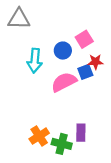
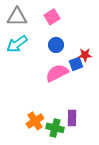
pink square: (84, 39) -> (52, 17), moved
cyan arrow: (35, 61) -> (17, 44), moved, turned 50

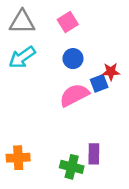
orange cross: (35, 121) -> (18, 158), moved, turned 30

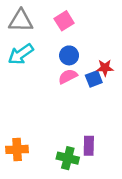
pink semicircle: (74, 95) -> (68, 76), moved, size x0.7

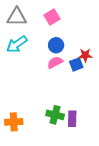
green cross: (68, 158) -> (55, 115), moved

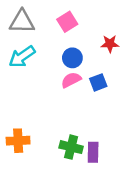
red star: (85, 55) -> (110, 44), moved
orange cross: (14, 122) -> (18, 141), moved

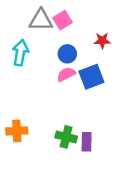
gray triangle: (22, 22) -> (41, 20), moved
cyan arrow: (22, 57) -> (20, 53), turned 135
blue square: (98, 82) -> (91, 77), size x1.5

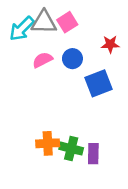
cyan arrow: (20, 53) -> (22, 29), moved, turned -145
pink semicircle: (66, 74) -> (43, 60), moved
orange cross: (17, 131) -> (48, 143), moved

